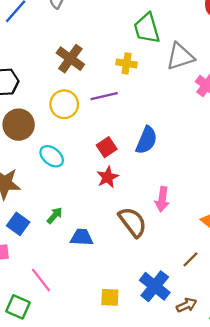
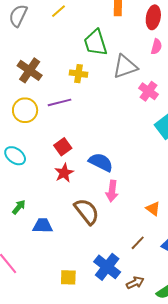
blue semicircle: (146, 140) -> (101, 162), moved, turned -85

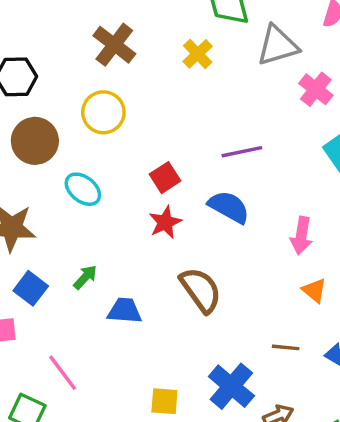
yellow cross: (79, 74) -> (198, 54), turned 36
purple line: (60, 102) -> (242, 152), moved
pink arrow: (112, 191) -> (301, 236), moved
brown line: (138, 243) -> (286, 347), turned 49

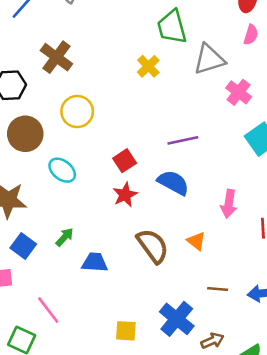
brown cross: (114, 45) -> (56, 57), moved
orange triangle: (314, 290) -> (196, 241), moved

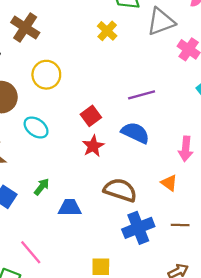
orange triangle: (196, 241) -> (169, 183), moved
brown semicircle: (153, 246) -> (120, 190), turned -32
blue cross: (177, 319) -> (138, 228), moved, turned 32

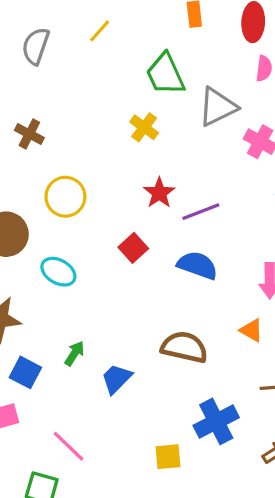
brown cross: (25, 27) -> (29, 134), size x0.7
red star: (93, 146) -> (159, 193), moved
blue trapezoid: (70, 208) -> (116, 379), turned -40
blue cross: (138, 228) -> (216, 421), moved

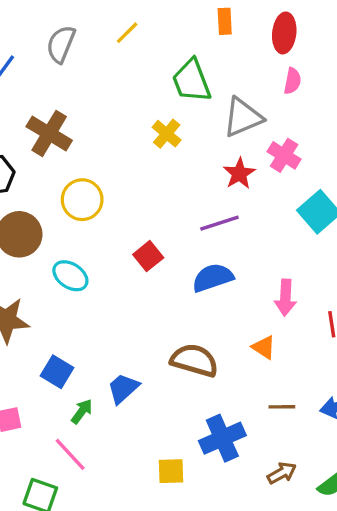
brown cross: (29, 134) -> (49, 133), size x1.5
red star: (159, 193) -> (239, 173), moved
blue semicircle: (197, 265) -> (213, 278), turned -42
green arrow: (74, 353) -> (82, 411), moved
blue square: (25, 372) -> (57, 372), moved

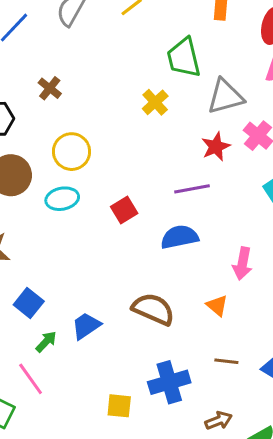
brown cross: (49, 133) -> (50, 88), size x0.6
cyan ellipse: (70, 276) -> (62, 199), moved, turned -52

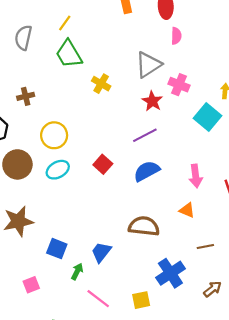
green trapezoid: (184, 58) -> (69, 54), moved
brown cross: (50, 88) -> (26, 96), turned -35
pink line: (31, 379) -> (98, 299), moved

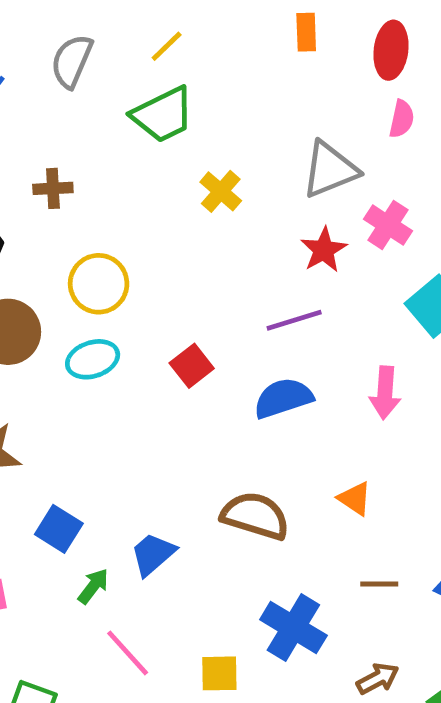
green trapezoid: (69, 54) -> (163, 115), turned -96
pink arrow: (196, 176) -> (385, 393), moved
blue cross: (170, 273) -> (293, 628), turned -36

